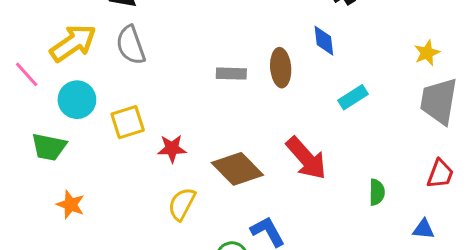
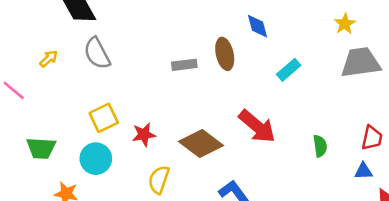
yellow arrow: (73, 43) -> (49, 59), size x0.5
cyan circle: (77, 100) -> (96, 159), moved
gray trapezoid: (439, 101) -> (361, 63), turned 81
red trapezoid: (440, 174) -> (372, 138), moved

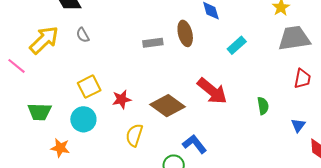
gray semicircle: (97, 53) -> (83, 35), size x0.6
yellow arrow: (49, 59) -> (44, 40), size x2.0
red trapezoid: (372, 138) -> (302, 79), moved
blue triangle: (363, 171) -> (298, 125), turned -49

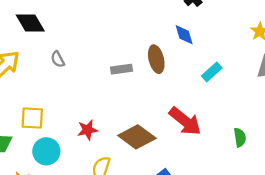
gray semicircle: (83, 35) -> (58, 59), moved
yellow square: (89, 87) -> (32, 118), moved, turned 30

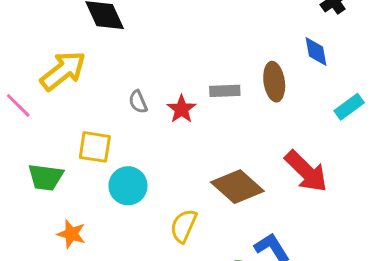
gray semicircle: (58, 59) -> (138, 102), moved
red star: (88, 130) -> (181, 109), moved, turned -30
cyan circle: (46, 151) -> (128, 186), moved

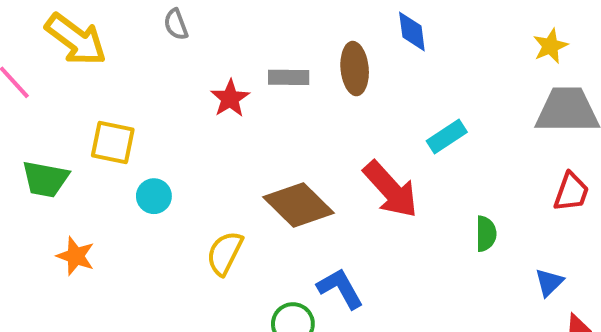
yellow arrow: (63, 71) -> (76, 40), turned 72
gray semicircle: (138, 102) -> (176, 24), moved
cyan rectangle: (349, 107) -> (447, 136), moved
cyan circle: (128, 186) -> (154, 196), size x0.7

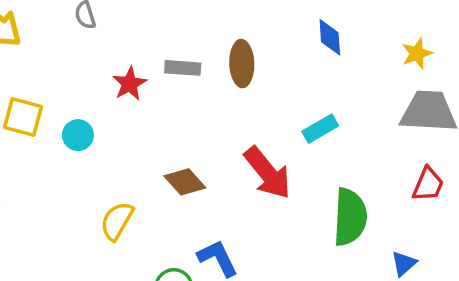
blue diamond: (412, 32) -> (330, 37), moved
cyan circle: (154, 196) -> (78, 135), moved
brown diamond: (299, 205) -> (185, 182), size x0.7
green semicircle: (486, 234) -> (350, 217), size x1.8

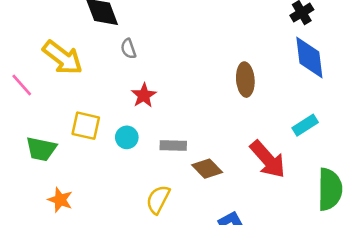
blue diamond: (330, 37) -> (309, 57), size x1.6
gray rectangle: (183, 68) -> (173, 146), moved
red star: (130, 84) -> (144, 95), moved

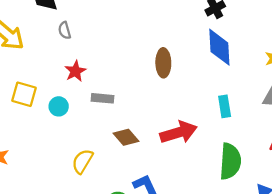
cyan rectangle: (305, 125) -> (225, 106), moved, turned -70
gray rectangle: (173, 146) -> (103, 98), moved
red arrow: (268, 159) -> (178, 132), turned -69

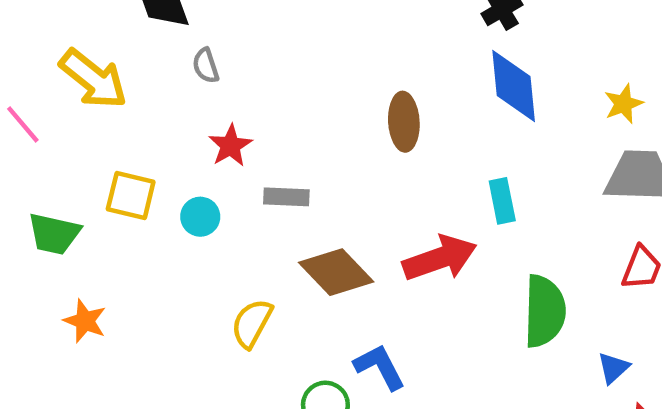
cyan rectangle: (225, 106) -> (502, 201), moved
brown diamond: (126, 137) -> (336, 272), size x1.4

